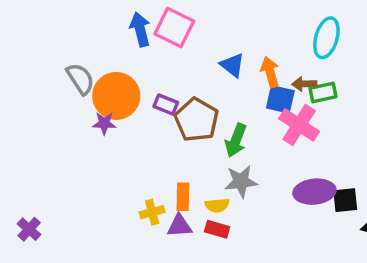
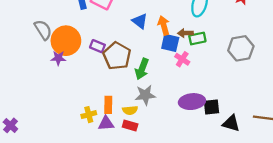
pink cross: (299, 125) -> (182, 59), size x0.6

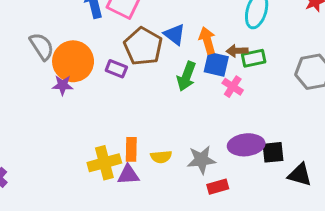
brown pentagon: (117, 56) -> (143, 46), moved
green arrow: (142, 69) -> (186, 76), moved
gray star: (145, 95) -> (201, 160), moved
yellow cross: (89, 115) -> (104, 163), size x1.5
red rectangle: (130, 125) -> (218, 187), moved, turned -32

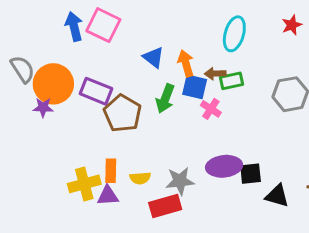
brown pentagon: (143, 46) -> (123, 113), moved
purple rectangle: (116, 69) -> (96, 91), size x1.5
red rectangle: (218, 187) -> (165, 206), moved, size x1.5

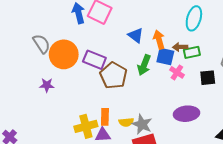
purple star: (43, 107) -> (47, 85), moved
black square: (251, 174) -> (208, 78), moved
gray star: (180, 181) -> (142, 124), moved, turned 30

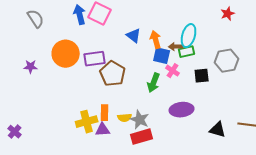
cyan ellipse: (194, 18) -> (189, 36), moved
gray semicircle: (41, 44) -> (36, 19), moved
purple rectangle: (94, 60) -> (95, 59), turned -30
green arrow: (144, 65) -> (154, 83), moved
purple star: (47, 85) -> (31, 67), moved

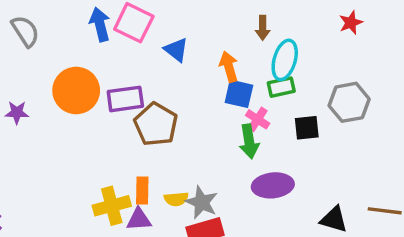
blue triangle: (134, 36) -> (176, 50), moved
brown arrow: (176, 47) -> (263, 28), moved, turned -88
green arrow: (154, 83) -> (249, 141), moved, turned -30

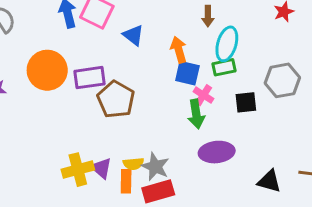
orange rectangle: (142, 191) -> (126, 181), moved
purple triangle: (139, 219) -> (101, 168), moved, turned 45

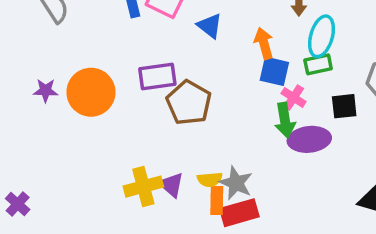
orange circle: (47, 70) -> (91, 92), moved
purple ellipse: (217, 152) -> (309, 139), moved
orange rectangle: (126, 181) -> (217, 201), moved

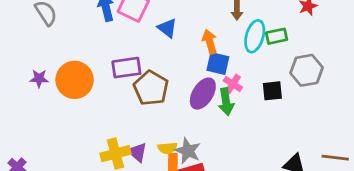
green rectangle: (318, 64) -> (277, 36), moved
purple ellipse: (309, 139) -> (203, 94), moved, turned -52

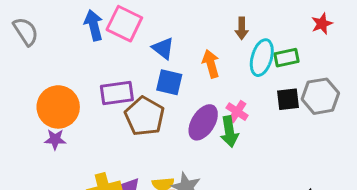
blue square: (218, 63) -> (169, 82), moved
purple star: (39, 79) -> (55, 139), moved
black square: (272, 91) -> (288, 99), moved

